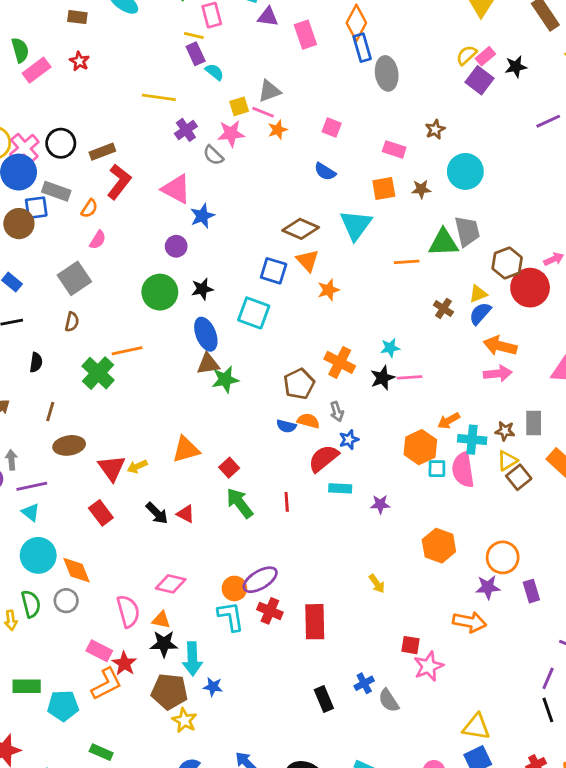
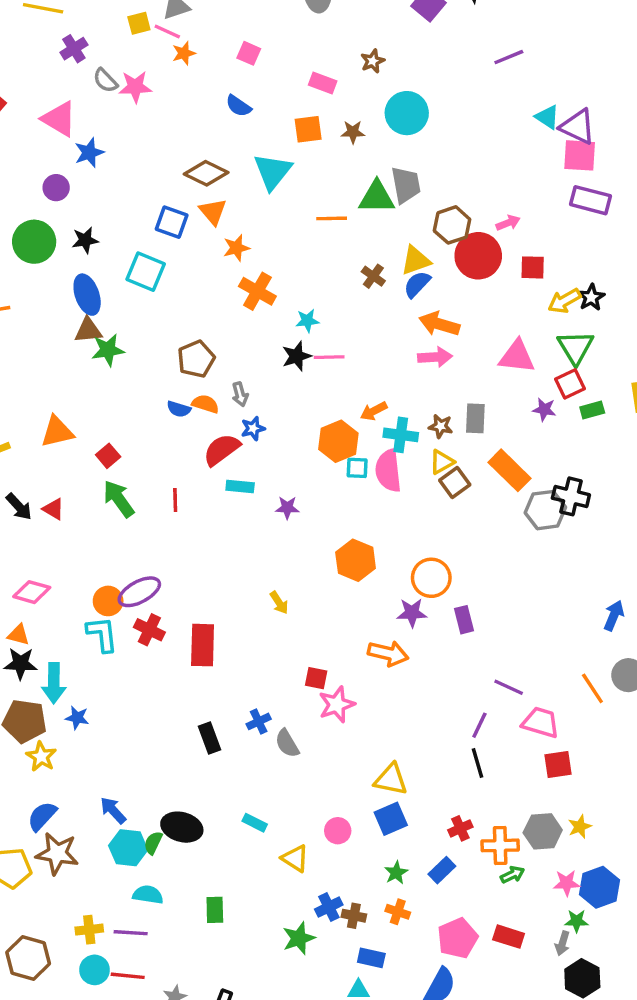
pink star: (231, 134) -> (135, 87), moved
yellow triangle: (478, 294) -> (416, 260), size x1.4
orange cross: (340, 362) -> (257, 291), moved

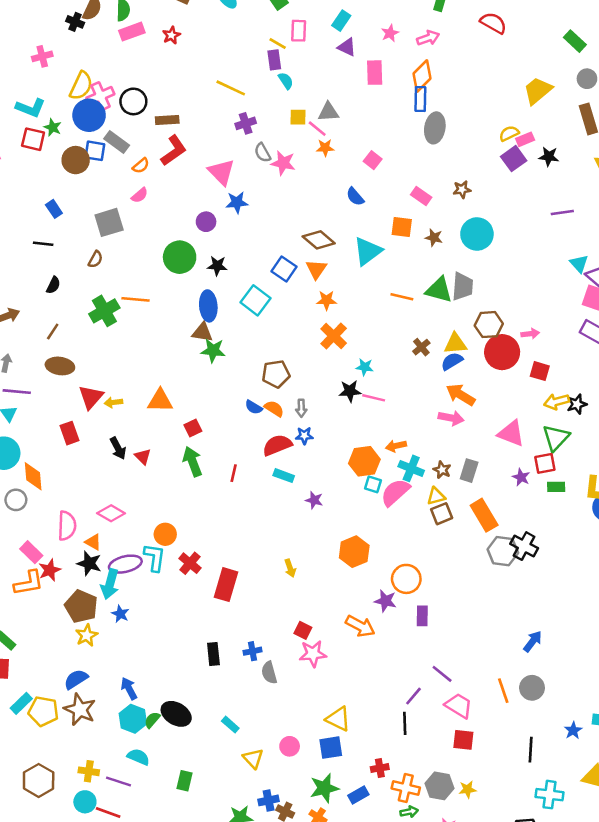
pink semicircle: (388, 471) -> (395, 492), turned 40
purple ellipse: (139, 592) -> (125, 564), moved
green star: (396, 873) -> (324, 788), size x1.6

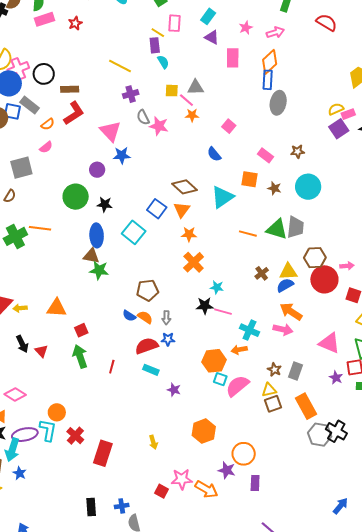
cyan cross: (411, 468) -> (249, 330), moved
pink star: (313, 654) -> (182, 479), moved

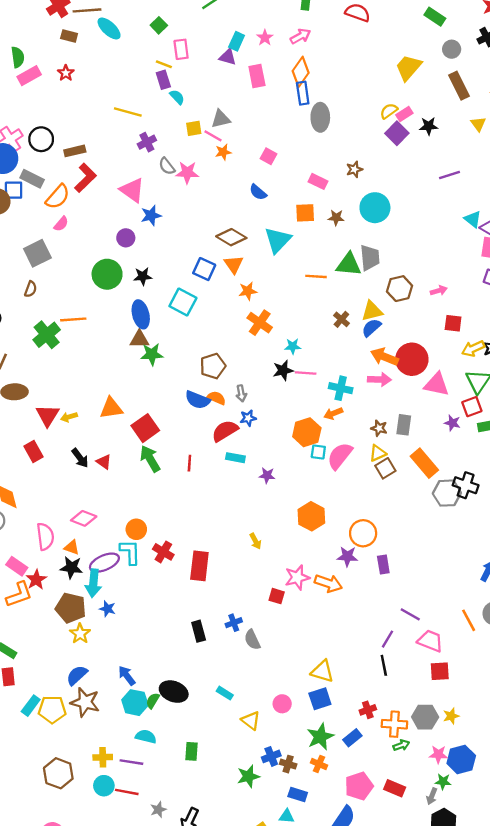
cyan rectangle: (208, 16) -> (237, 41), moved
orange semicircle: (48, 124) -> (58, 197), size x1.6
red circle: (324, 279) -> (412, 359), moved
blue semicircle: (129, 316) -> (198, 400), size x1.5
red square: (81, 330) -> (145, 428), size x1.6

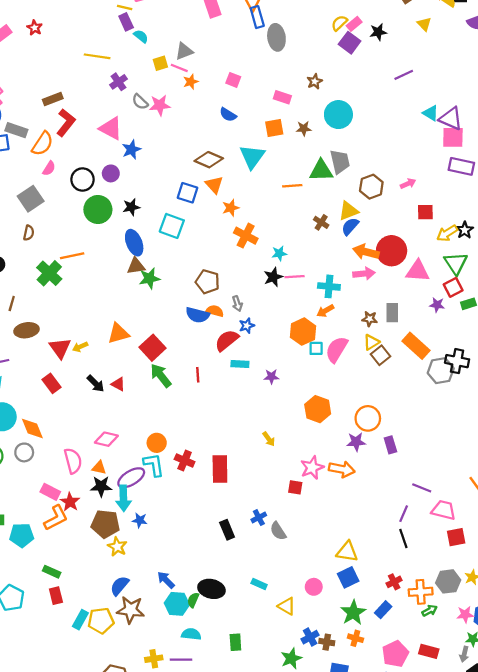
black circle: (41, 139) -> (83, 179), moved
brown pentagon: (213, 366) -> (207, 282), turned -30

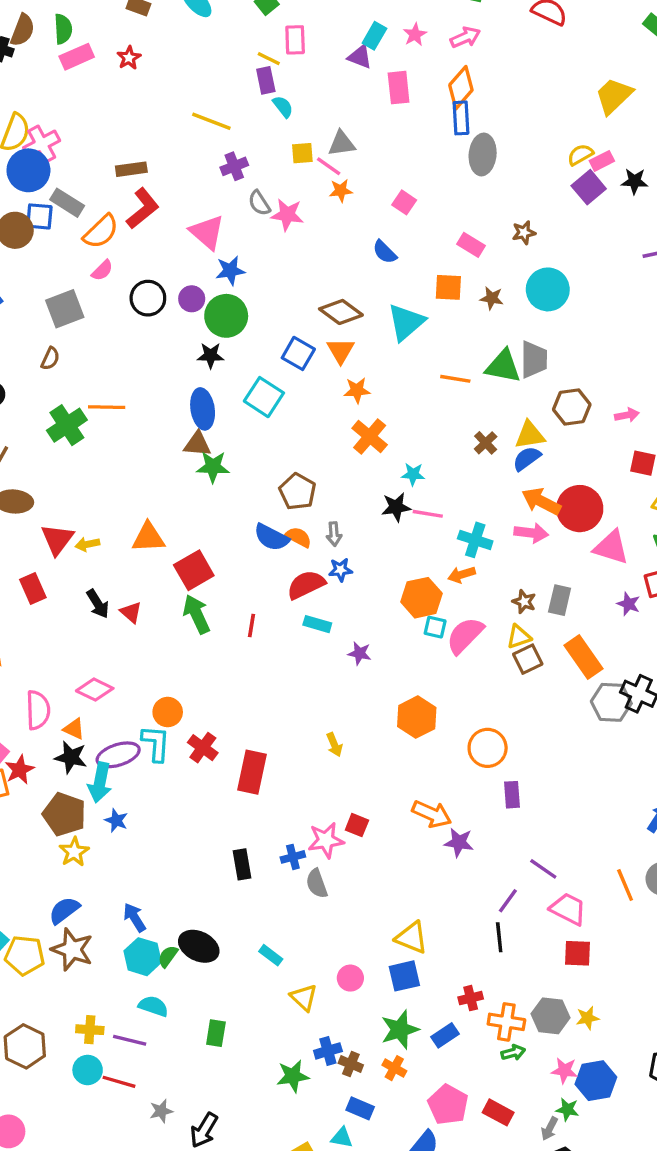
green circle: (98, 210) -> (226, 316), moved
purple star: (356, 442) -> (459, 842), moved
pink star: (312, 468) -> (326, 840), moved
pink pentagon: (395, 654) -> (448, 1105), turned -30

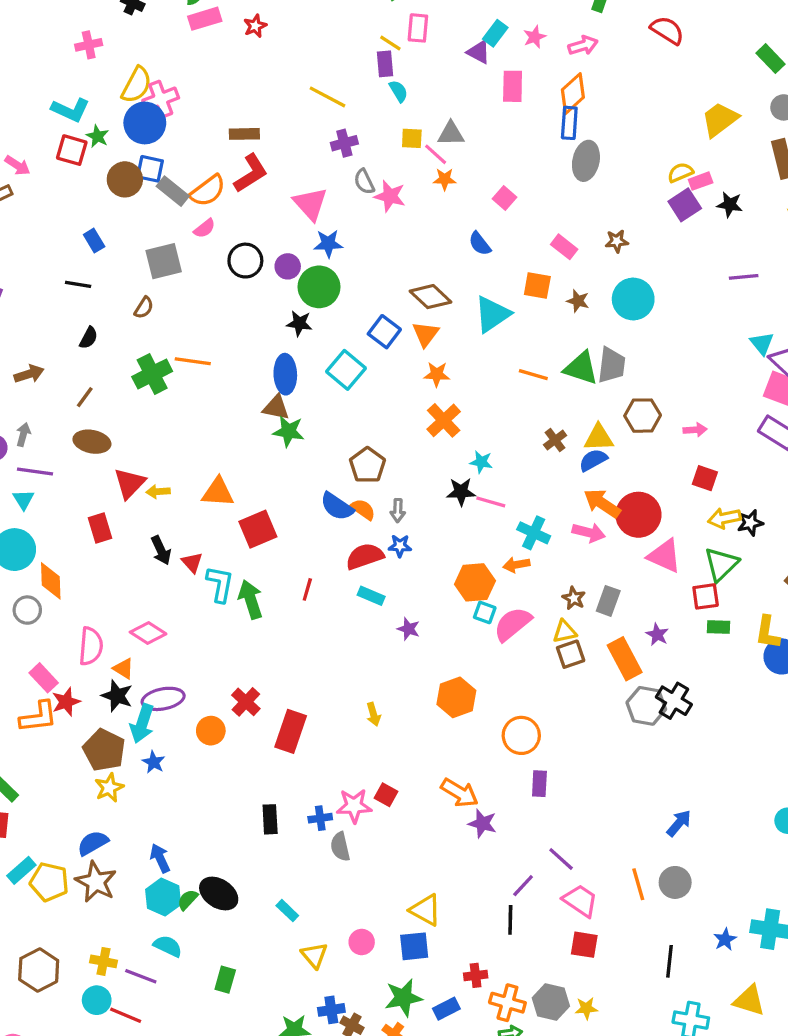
gray rectangle: (67, 203) -> (173, 191), moved
purple star: (628, 604) -> (657, 635), moved
green arrow: (197, 614) -> (251, 599), moved
orange circle: (168, 712) -> (211, 731), moved
cyan L-shape: (156, 743) -> (220, 584), moved

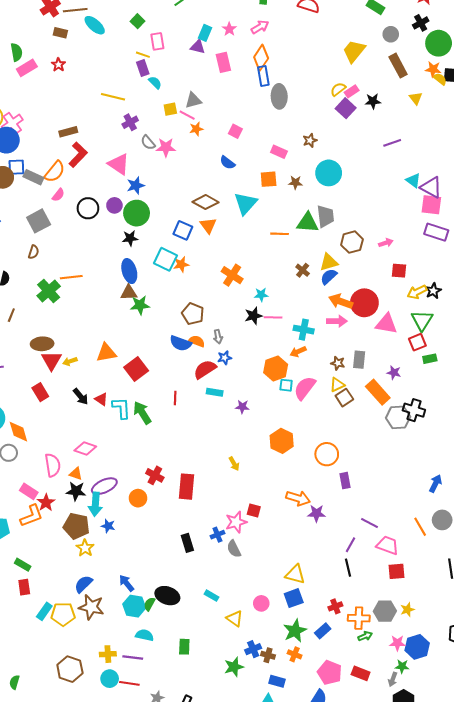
orange star: (437, 374) -> (181, 264), moved
brown ellipse: (92, 442) -> (42, 344), moved

